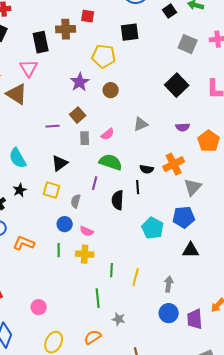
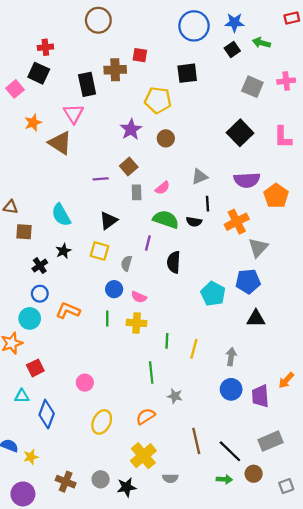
purple semicircle: (183, 127) -> (247, 180), size x1.6
black semicircle: (147, 169) -> (194, 222), moved
black line: (138, 187) -> (207, 204), moved

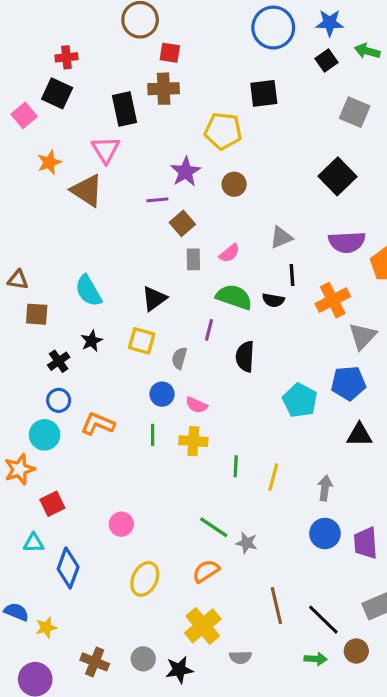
red square: (140, 55) -> (170, 53), moved
purple line: (101, 179) -> (157, 200), moved
green line: (151, 372) -> (214, 527), moved, turned -50

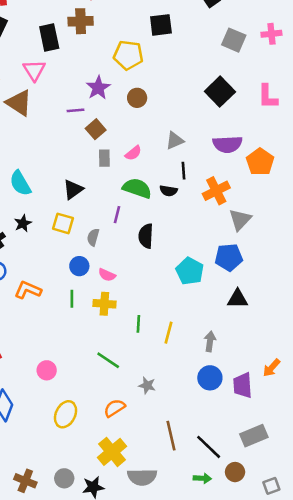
green line: (214, 527) -> (108, 360), moved
gray semicircle: (240, 657) -> (142, 477), size x1.6

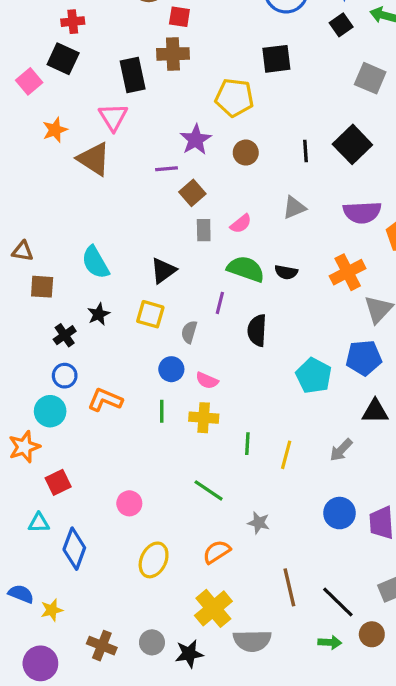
black line: (184, 171) -> (306, 151), moved
gray arrow: (210, 341) -> (341, 450), moved, turned -144

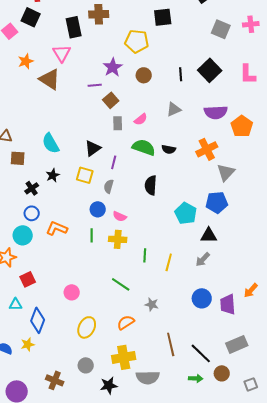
purple line: (220, 303) -> (114, 162), moved
black triangle: (375, 411) -> (209, 235), moved
yellow cross: (213, 608) -> (124, 357), turned 30
yellow star: (52, 610) -> (28, 344), moved
gray circle: (152, 642) -> (86, 365), moved

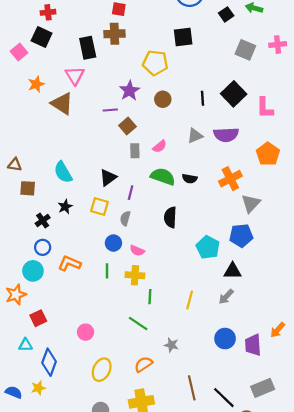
pink L-shape: (248, 74) -> (265, 108), moved
purple semicircle: (216, 112) -> (226, 135), moved
green line: (145, 255) -> (150, 297), moved

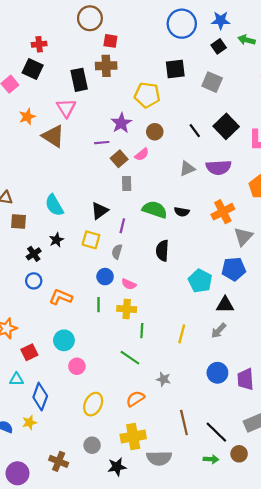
gray square: (245, 50) -> (212, 82), moved
black line: (202, 98) -> (195, 131), turned -32
pink semicircle: (160, 146) -> (142, 154), moved
cyan circle: (33, 271) -> (64, 340), moved

